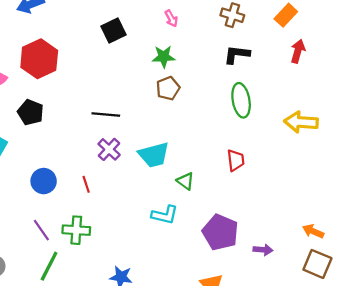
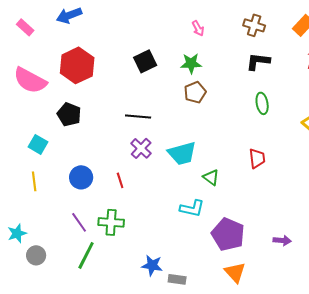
black square: (113, 30) -> (145, 61), moved
green ellipse: (241, 100) -> (262, 103), size x0.7
purple pentagon: (220, 232) -> (228, 234), moved

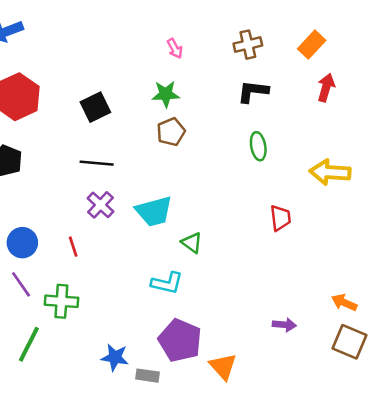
brown cross: (254, 25) -> (248, 45), turned -30
black square: (145, 61) -> (95, 107), moved
red trapezoid: (257, 158) -> (280, 218), moved
purple line: (79, 222) -> (21, 284), moved
purple pentagon: (228, 234) -> (180, 340), moved

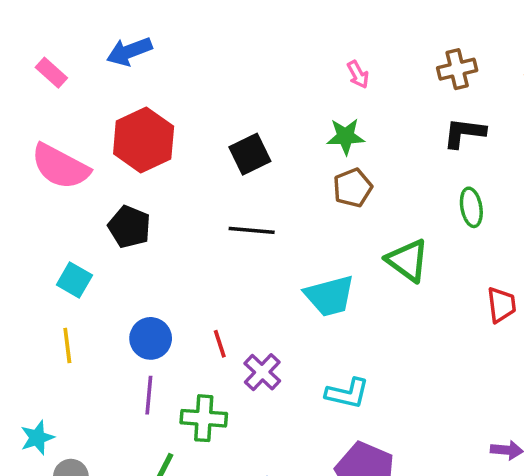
purple cross: (101, 205) -> (262, 372), moved
green triangle: (192, 243) -> (408, 260), moved, size x1.5
purple line: (21, 284) -> (149, 395), turned 40

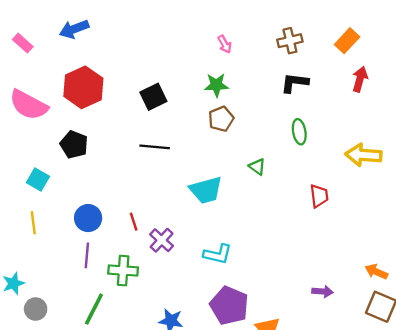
green triangle: (408, 260) -> (257, 167), size x0.6

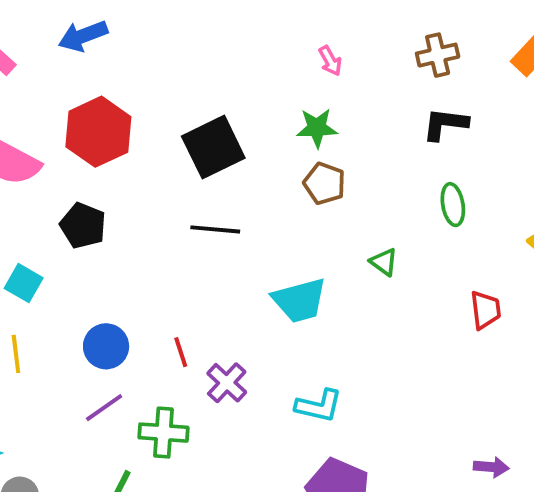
black square: (153, 97) -> (213, 147), size x1.4
brown pentagon: (221, 119) -> (324, 183), turned -30
purple line: (87, 255) -> (104, 408), turned 50

